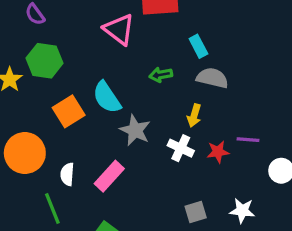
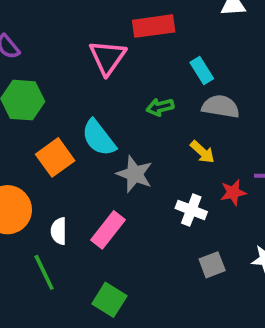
pink triangle: (119, 29) -> (108, 57), turned 32
yellow arrow: (194, 116) -> (202, 152), turned -60
white cross: (181, 148) -> (191, 210), moved

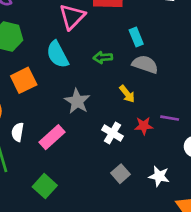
cyan semicircle: (99, 138) -> (58, 54), moved
gray square: (212, 265) -> (120, 174), turned -30

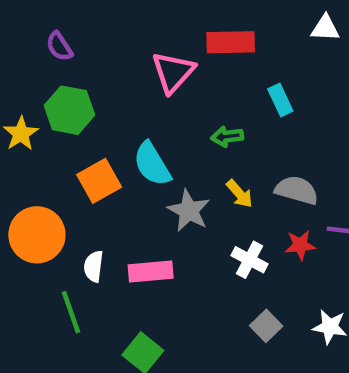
cyan semicircle: (58, 54) -> (152, 164), moved
gray semicircle: (145, 64) -> (297, 190), moved
yellow arrow: (127, 94) -> (239, 194), moved
pink rectangle: (52, 137) -> (151, 272), turned 40

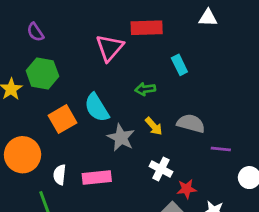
red star: (300, 245) -> (187, 189), moved

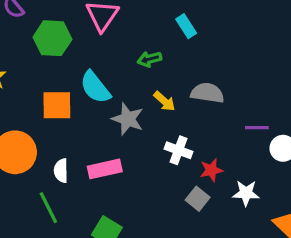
green hexagon: (42, 73) -> (52, 38), moved
orange square: (62, 119) -> (57, 105), turned 36
purple line: (221, 149) -> (257, 128), moved

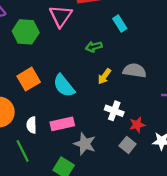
cyan semicircle: (95, 87) -> (64, 86), moved
yellow arrow: (164, 101) -> (104, 76), turned 84
orange square: (57, 105) -> (29, 79), turned -30
gray star: (128, 119) -> (85, 144), moved

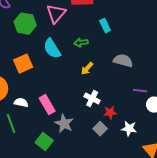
gray semicircle: (135, 71) -> (123, 61), moved
cyan semicircle: (64, 86) -> (52, 49), moved
pink rectangle: (62, 124) -> (47, 105), turned 66
white semicircle: (32, 125) -> (21, 103), turned 96

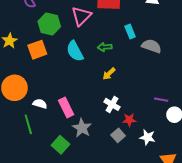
gray semicircle: (123, 61) -> (151, 46), moved
orange square: (23, 64) -> (37, 50), moved

